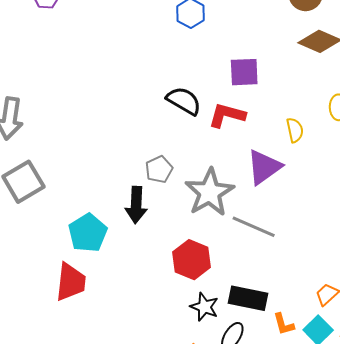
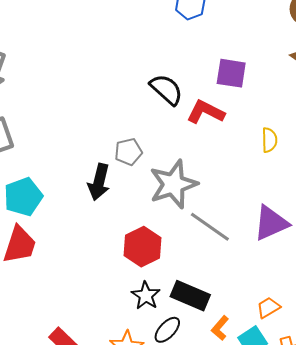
purple triangle: (264, 167) -> (271, 223), moved
cyan pentagon: (88, 233) -> (23, 197), moved
orange L-shape: (284, 324) -> (220, 328), turned 45

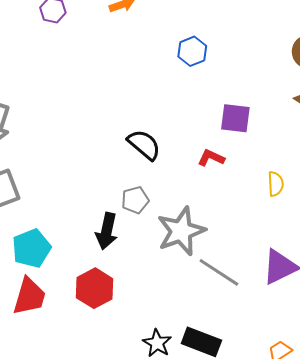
black semicircle: (166, 89) -> (144, 145), moved
red L-shape: (206, 112) -> (211, 158), size x0.7
red hexagon: (143, 247) -> (95, 288), moved

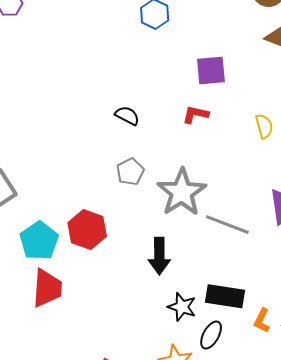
black semicircle: (144, 145) -> (127, 116), size x0.7
black arrow: (107, 231) -> (159, 256), moved
red hexagon: (95, 288) -> (87, 230), moved

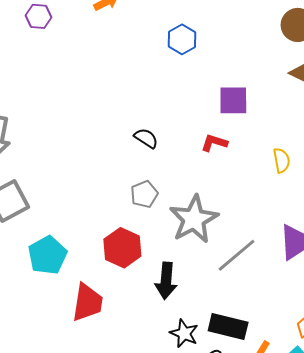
gray line: (227, 225) -> (237, 255), turned -66
red hexagon: (87, 230) -> (122, 248), moved
red trapezoid: (47, 288) -> (87, 302), moved

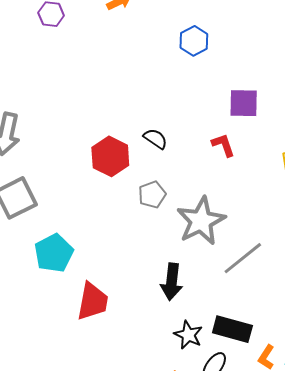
red L-shape: (214, 143) -> (223, 145), turned 52
red hexagon: (122, 248) -> (110, 156), moved

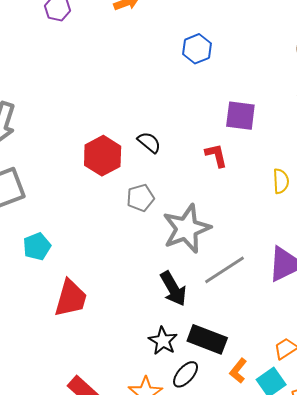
cyan pentagon: (54, 253) -> (37, 246), size x0.7
black arrow: (172, 282) -> (173, 289), moved, turned -42

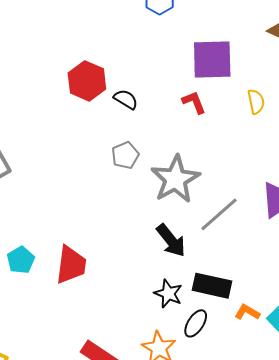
purple square: (240, 116) -> (212, 59), size x1.4
red hexagon: (103, 156) -> (87, 81), moved
yellow semicircle: (281, 181) -> (256, 102), moved
cyan pentagon: (37, 246) -> (21, 260), moved
orange L-shape: (238, 371) -> (247, 312), turned 90

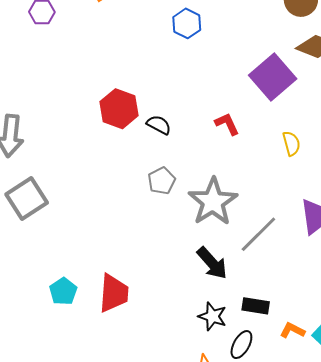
purple square: (212, 59) -> (273, 77), moved, turned -36
yellow semicircle: (256, 102) -> (291, 143), moved
black rectangle: (212, 286) -> (256, 306), size x0.7

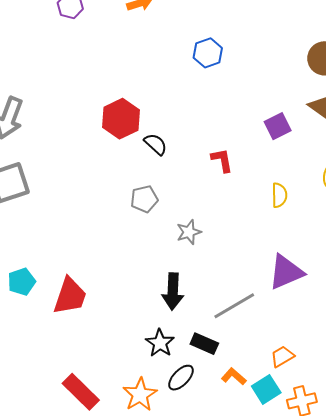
purple square: (273, 77) -> (278, 126), size x0.6
gray star: (213, 202) -> (189, 232), size x0.5
gray line: (258, 234) -> (234, 306), moved
black arrow: (212, 263) -> (173, 291), turned 30

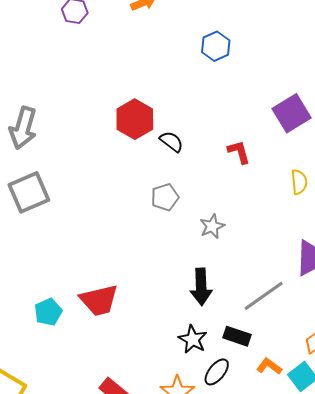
purple square: (278, 126) -> (292, 113), size x1.4
cyan pentagon: (22, 282) -> (48, 312), moved
red trapezoid: (70, 296) -> (99, 300), turned 63

